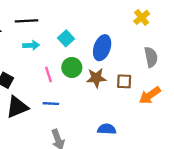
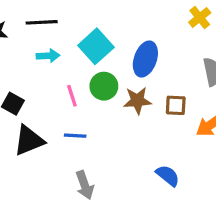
cyan square: (66, 38) -> (96, 46), size x1.5
blue semicircle: (107, 129) -> (168, 176), moved, turned 36

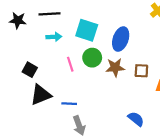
cyan square: (96, 46) -> (87, 30), turned -30
blue line: (75, 136) -> (69, 104), moved

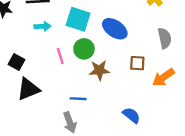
blue ellipse: (121, 39) -> (115, 29), turned -75
brown star: (115, 67) -> (99, 70), moved
blue line: (69, 104) -> (78, 99), moved

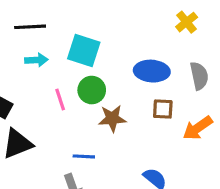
blue ellipse: (115, 29) -> (152, 71), moved, turned -30

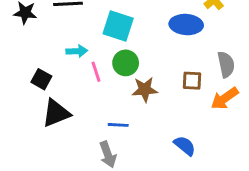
cyan arrow: (36, 60) -> (77, 51), moved
blue ellipse: (152, 71) -> (186, 25), moved
gray semicircle: (199, 76) -> (226, 64), moved

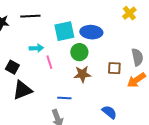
blue ellipse: (186, 25) -> (91, 32), moved
cyan square: (118, 26) -> (64, 31), turned -30
green circle: (126, 63) -> (79, 52), moved

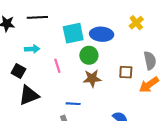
yellow cross: (129, 13) -> (136, 23), moved
cyan arrow: (36, 48) -> (32, 49), moved

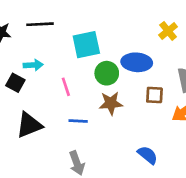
blue ellipse: (102, 34) -> (137, 62), moved
black square: (18, 71) -> (15, 83), moved
blue line: (73, 104) -> (78, 121), moved

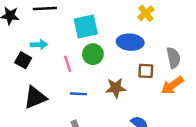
yellow cross: (168, 31) -> (146, 13), moved
green circle: (107, 73) -> (93, 54), moved
brown star: (111, 103) -> (116, 88), moved

